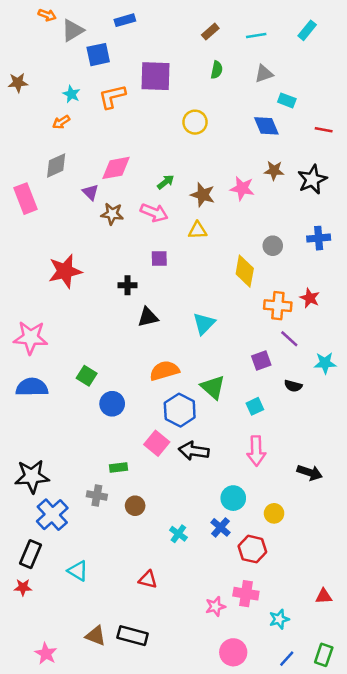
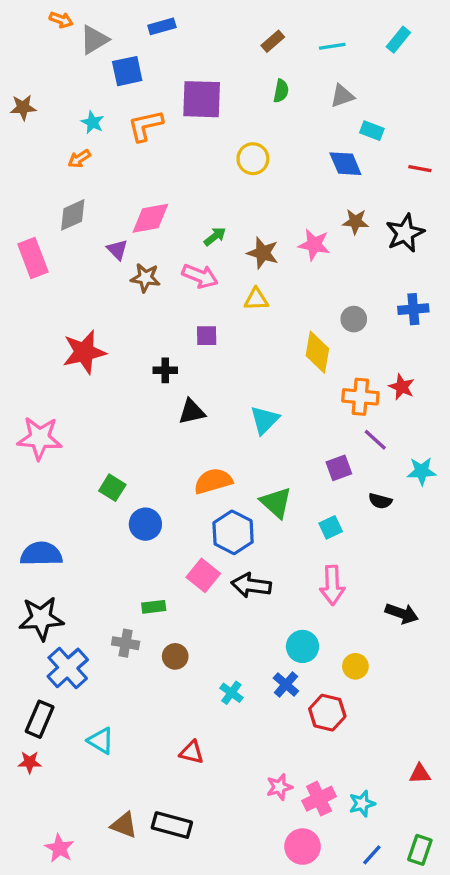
blue semicircle: (32, 387) -> (41, 554), moved
pink cross: (246, 594) -> (319, 799), moved, turned -35

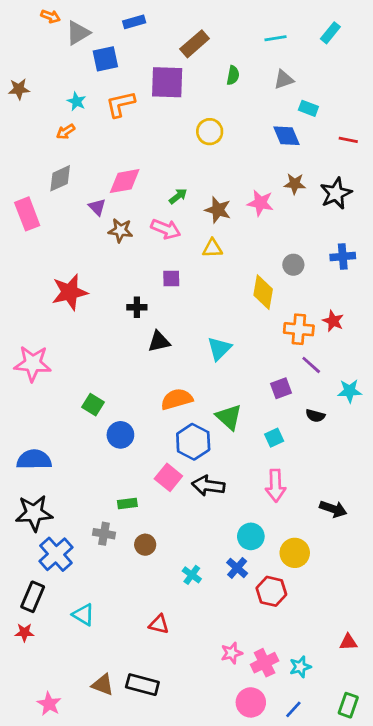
brown rectangle: (273, 41) -> (195, 44), moved, size x1.5
yellow circle: (355, 666) -> (295, 553), size x1.4
blue line: (372, 855) -> (293, 709), moved

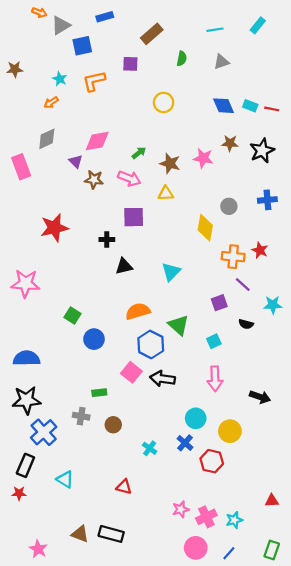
purple square: (167, 82) -> (130, 64), size x0.6
cyan rectangle: (308, 108) -> (250, 106), moved
purple square: (171, 278) -> (134, 217), size x1.5

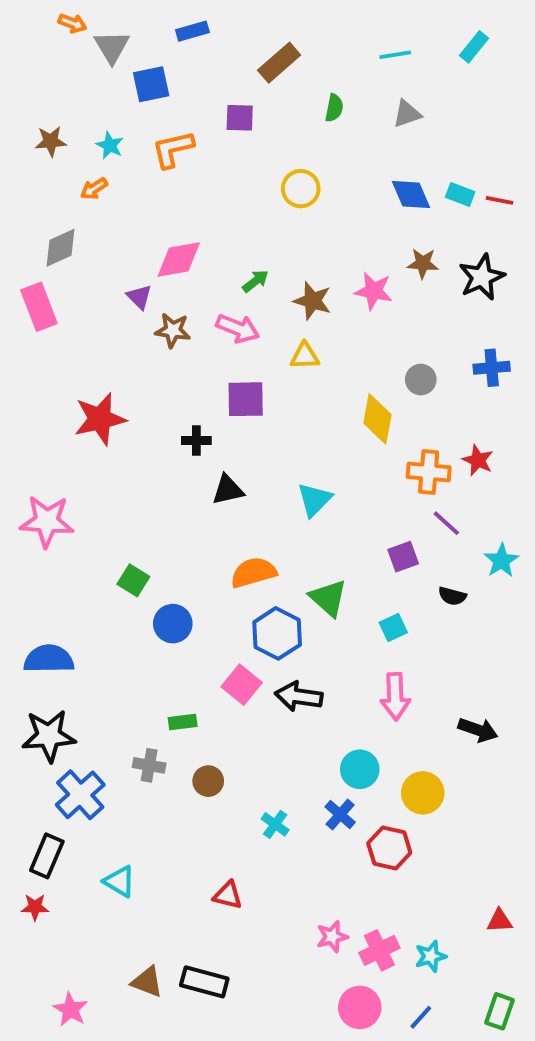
gray triangle: (61, 25) -> (112, 47), turned -30
brown star: (15, 69) -> (51, 141), moved
gray diamond: (47, 139) -> (61, 248), moved
cyan star: (273, 305) -> (501, 561), turned -30

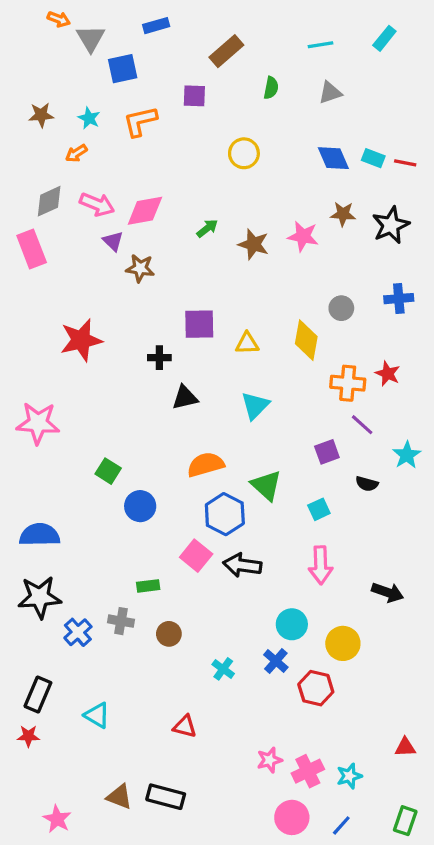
pink arrow: (238, 328) -> (97, 204), moved
yellow triangle: (305, 356) -> (247, 343), moved
blue cross: (80, 795) -> (78, 632), moved, size x0.7

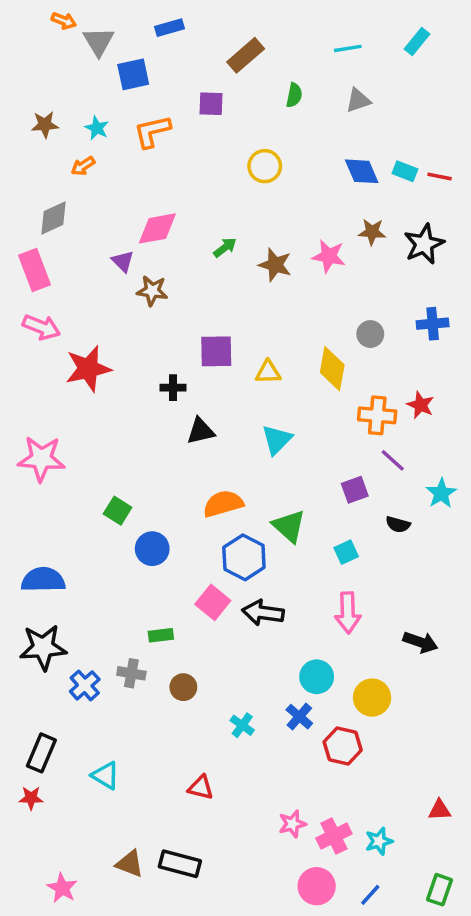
pink arrow: (97, 204) -> (41, 327), moved

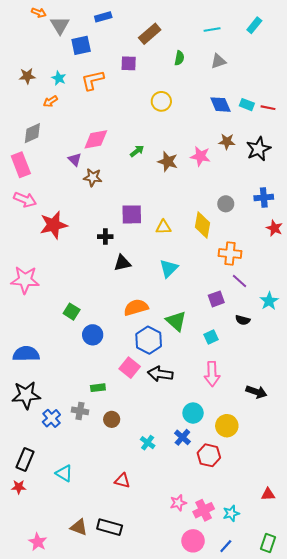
red star: (420, 405) -> (274, 228), moved

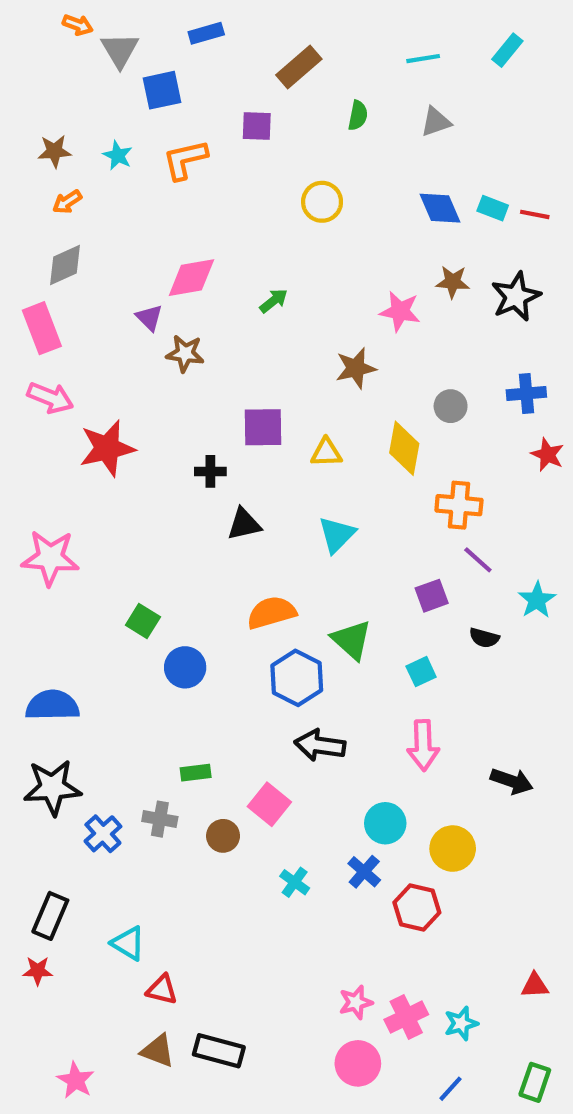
orange arrow: (50, 101) -> (67, 202), moved
brown star: (168, 162) -> (356, 368), moved, turned -30
pink square: (130, 368) -> (269, 804), moved
red triangle: (122, 481) -> (162, 990), moved
pink circle: (193, 541) -> (358, 1063), moved

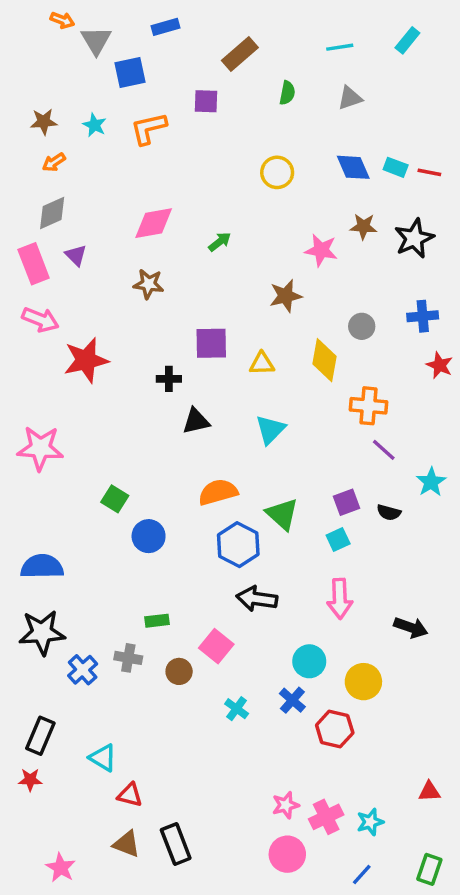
yellow circle: (322, 202) -> (277, 172), moved
purple triangle: (149, 318) -> (76, 255), moved
purple square: (432, 596) -> (347, 502), moved
black rectangle: (219, 1051) -> (176, 844), turned 54

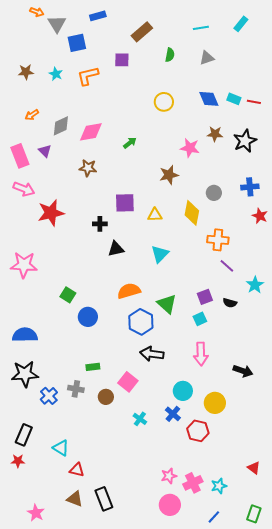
orange arrow: (54, 162) -> (32, 115), moved
gray diamond: (52, 213) -> (61, 126), moved
red triangle: (429, 792) -> (254, 468), turned 40

